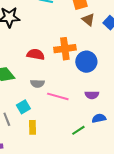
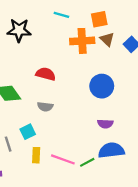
orange cross: (65, 49) -> (82, 41), moved
pink line: (58, 96) -> (63, 159), moved
blue semicircle: (99, 118) -> (111, 150), size x1.6

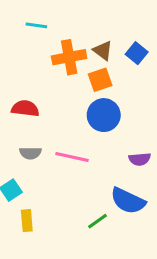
orange square: (99, 19) -> (100, 80), moved
purple semicircle: (105, 124) -> (140, 159), moved
blue semicircle: (111, 150) -> (128, 201), turned -140
pink line: (63, 159) -> (72, 157), moved

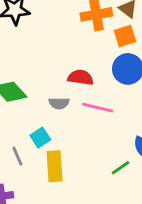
red semicircle: (25, 108) -> (81, 77), moved
yellow rectangle: (27, 221) -> (55, 166), size x1.5

